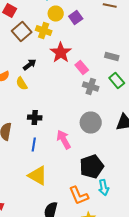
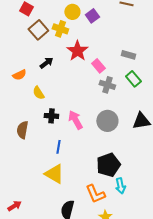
yellow semicircle: (22, 84) -> (38, 93), moved
pink arrow: (64, 140) -> (75, 120), moved
blue line: (34, 144) -> (58, 147), moved

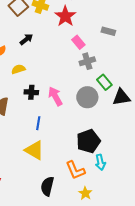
red star: (77, 51) -> (65, 16), moved
green rectangle: (133, 79) -> (104, 82), moved
gray cross: (107, 85) -> (87, 61), turned -35
yellow semicircle: (38, 93) -> (18, 69), turned 104

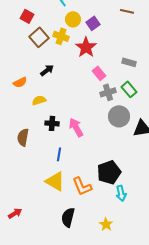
green rectangle: (104, 82) -> (129, 89), moved
gray circle: (87, 97) -> (119, 116), moved
orange L-shape: (75, 170) -> (82, 186), moved

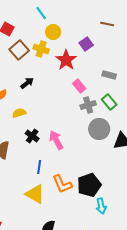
purple square: (93, 23) -> (86, 44), moved
black cross: (52, 123) -> (32, 136), turned 32
orange L-shape: (82, 186) -> (62, 184), moved

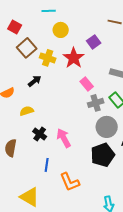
cyan line: (41, 13) -> (49, 11), turned -56
yellow cross: (41, 49) -> (48, 58), moved
black pentagon: (89, 185) -> (103, 155), moved
yellow triangle: (35, 194) -> (30, 197), moved

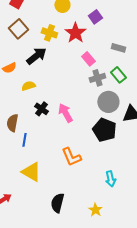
brown square: (27, 48) -> (18, 29), moved
black arrow: (35, 81) -> (36, 56), size x1.5
black pentagon: (103, 155) -> (104, 130), turned -30
blue line: (47, 165) -> (24, 140), moved

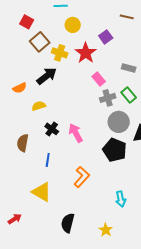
brown square: (18, 29) -> (40, 42), moved
blue line: (24, 140) -> (48, 160), moved
orange L-shape: (71, 157) -> (82, 177), turned -115

